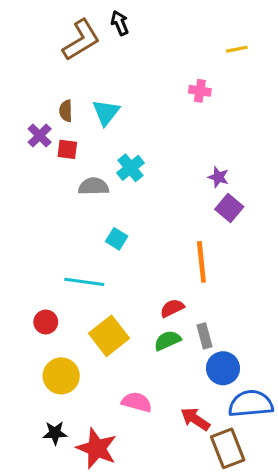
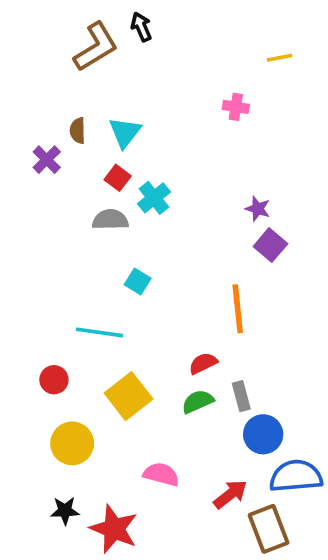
red square: (67, 149) -> (118, 178), moved, turned 30
red arrow: (195, 419) -> (230, 494), turned 108

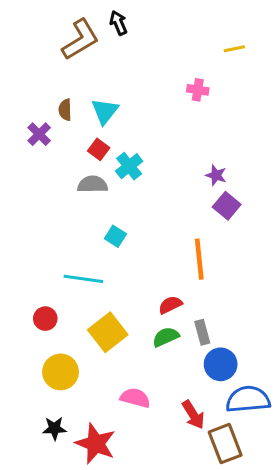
red arrow: (230, 494) -> (193, 415), turned 96

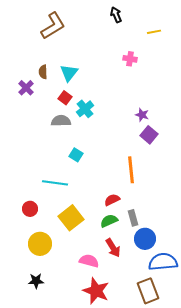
black arrow: (118, 23) -> (116, 15), moved
red arrow: (193, 415) -> (113, 248), moved
red star: (96, 444) -> (96, 291), moved

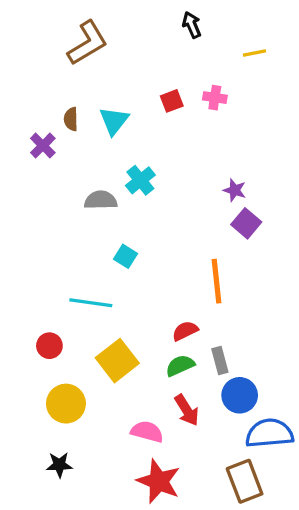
red square: (65, 98) -> (172, 101), moved, turned 32

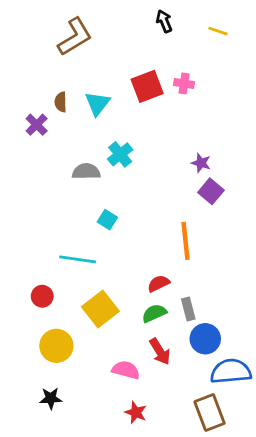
yellow line: (255, 53) -> (218, 31), moved, turned 30
red square: (172, 101) -> (147, 86), size x1.6
red star: (159, 481) -> (136, 412), size x0.6

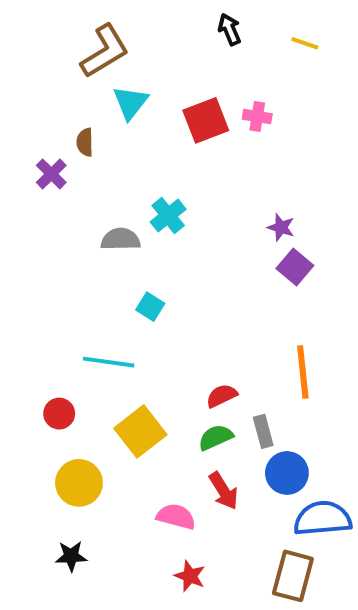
cyan triangle: (98, 103) -> (130, 103), moved
orange line: (185, 241) -> (303, 372), moved
brown rectangle: (210, 412) -> (293, 576), turned 36

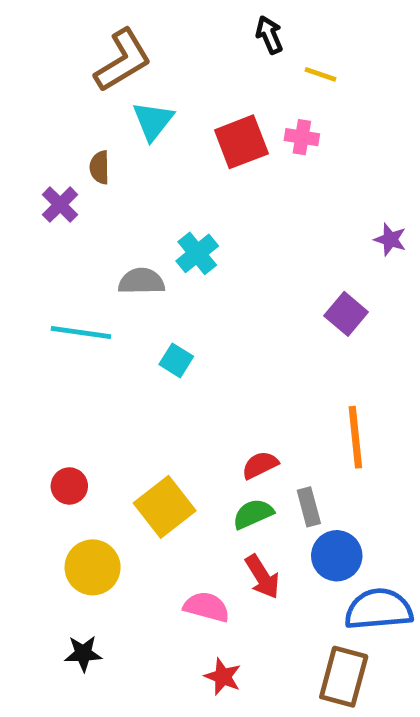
yellow line: (305, 43) -> (320, 74), moved
purple star: (281, 227) -> (390, 239), moved
cyan line: (109, 362) -> (81, 333), moved

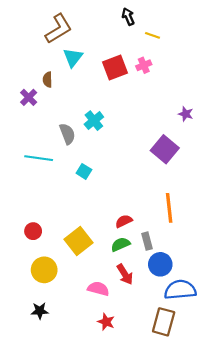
pink cross: (302, 137) -> (144, 65), turned -32
gray semicircle: (141, 281) -> (67, 134), turned 70
purple square: (346, 314) -> (165, 149), size x1.4

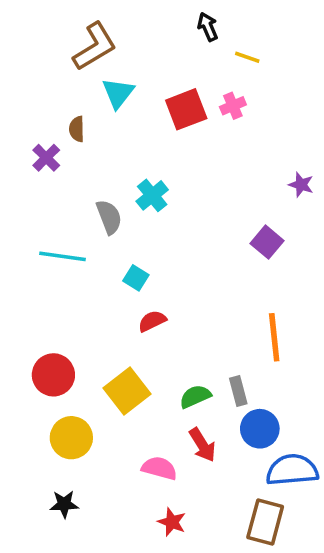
purple square: (165, 149) -> (267, 242), size x0.7
red semicircle: (124, 221) -> (152, 321), moved
red circle: (33, 231) -> (53, 375), size x1.5

